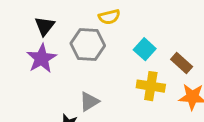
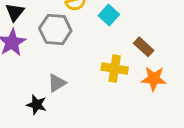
cyan square: (145, 49) -> (109, 15), moved

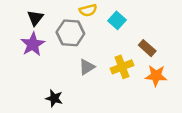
yellow cross: (115, 69) -> (122, 67), turned -30
gray triangle: (57, 83) -> (87, 67), moved

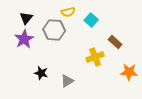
gray triangle: (87, 67) -> (67, 81), moved
orange star: (156, 76) -> (129, 72), moved
black star: (54, 98) -> (41, 73), moved

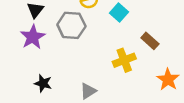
orange star: (129, 72) -> (168, 79), turned 30
black star: (41, 73) -> (43, 83), moved

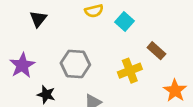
gray hexagon: (71, 25) -> (75, 64), moved
purple star: (33, 37) -> (22, 65), moved

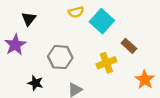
cyan square: (125, 21) -> (102, 21), size x1.5
purple star: (22, 65) -> (15, 45), moved

